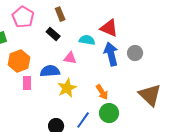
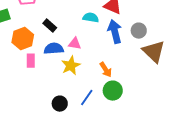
black rectangle: (53, 34) -> (50, 26), moved
pink triangle: (70, 58) -> (75, 44), moved
brown triangle: (150, 95) -> (154, 52), moved

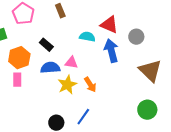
gray circle: (139, 31) -> (136, 37), moved
pink rectangle: (31, 61) -> (17, 80), moved
orange arrow: (106, 70) -> (90, 85), moved
green circle: (113, 91) -> (147, 110), moved

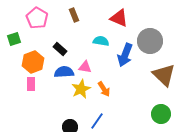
red triangle: (109, 25) -> (119, 18), moved
gray circle: (136, 37) -> (150, 41), size x1.6
blue arrow: (111, 51) -> (125, 55), turned -145

